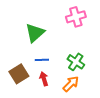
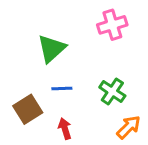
red arrow: (44, 79) -> (65, 129), moved
orange arrow: (71, 84) -> (129, 127), moved

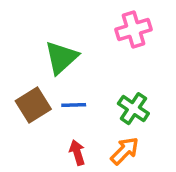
brown square: (28, 109) -> (33, 105), moved
orange arrow: (129, 127) -> (125, 151), moved

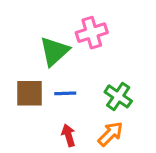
pink cross: (133, 29) -> (92, 33), moved
brown square: (33, 105) -> (30, 93), turned 32

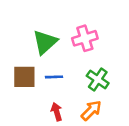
pink cross: (92, 33) -> (85, 38), moved

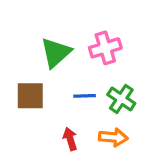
blue line: (54, 77) -> (85, 96), moved
orange arrow: (91, 110) -> (113, 137), turned 50

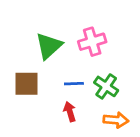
orange arrow: (113, 137) -> (116, 120), moved
red arrow: (70, 139) -> (70, 112), moved

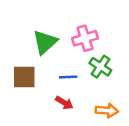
green cross: (106, 86) -> (100, 67), moved
red arrow: (70, 112) -> (64, 103), turned 138

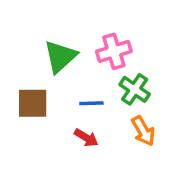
orange arrow: (107, 111) -> (143, 131), moved, turned 55

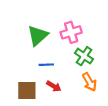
brown square: (33, 103) -> (27, 91), moved
blue line: (91, 103) -> (46, 65), moved

